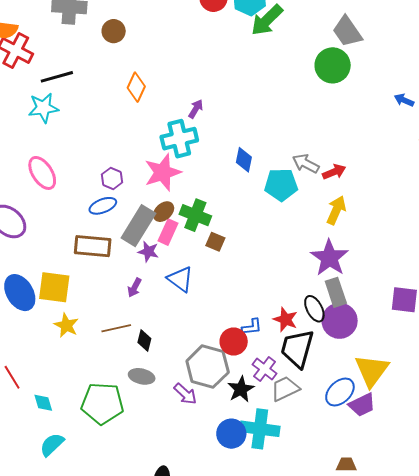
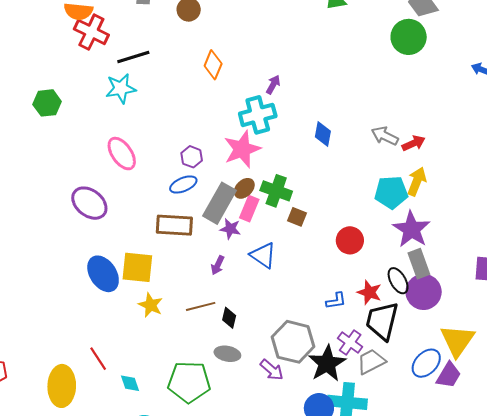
cyan pentagon: (281, 185) -> (391, 192), moved
red circle: (234, 341) -> (350, 240), moved
black star: (241, 389) -> (327, 363), size x1.4
purple trapezoid: (362, 405) -> (449, 375), turned -32

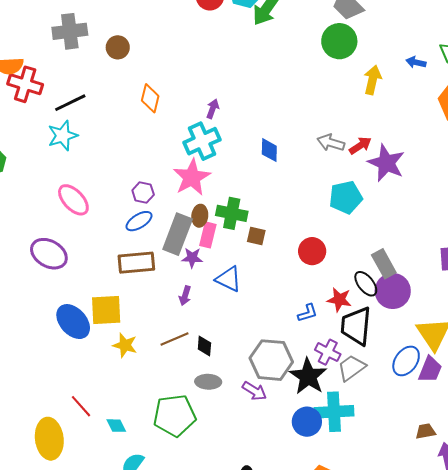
yellow arrow: (417, 181) -> (373, 80), moved
brown ellipse: (244, 188) -> (200, 216), turned -30
purple star: (411, 229) -> (386, 163), moved

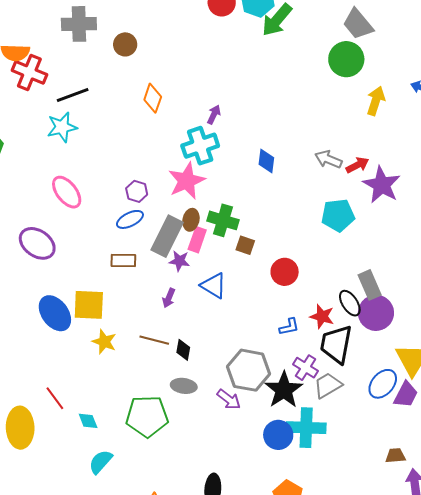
red circle: (312, 251) -> (285, 272), moved
brown rectangle: (136, 263) -> (123, 261), size x0.7
brown line: (175, 339) -> (154, 340), turned 32

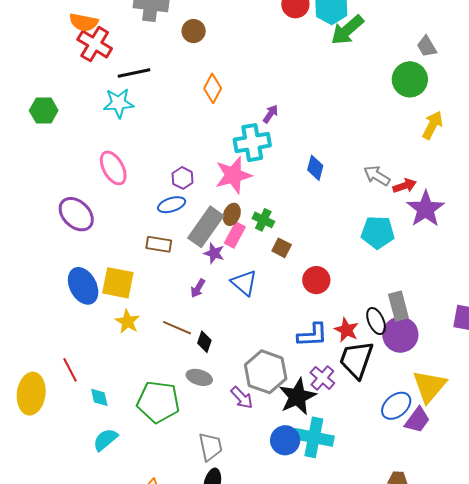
gray trapezoid: (358, 24) -> (427, 46), size x0.7
green cross: (223, 220) -> (263, 220), size x0.7
blue L-shape: (289, 327) -> (312, 335), size x1.5
gray trapezoid: (328, 385) -> (210, 447), moved, turned 100

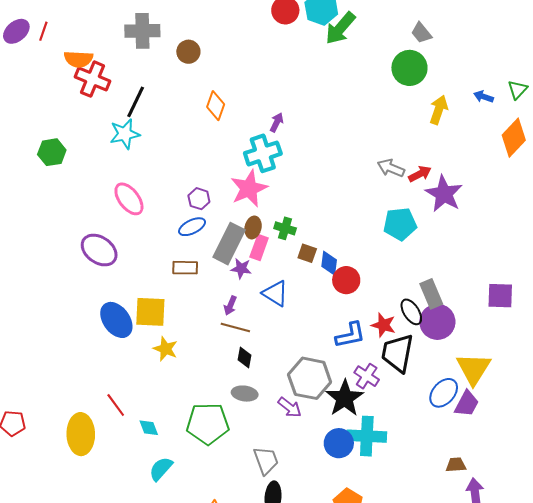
black line: (134, 73) -> (136, 102), turned -44
blue diamond: (315, 168) -> (329, 263), moved
brown line: (177, 328) -> (235, 328), moved

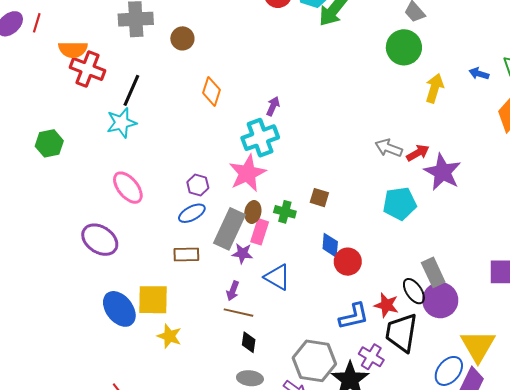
brown square: (307, 253) -> (319, 198), moved

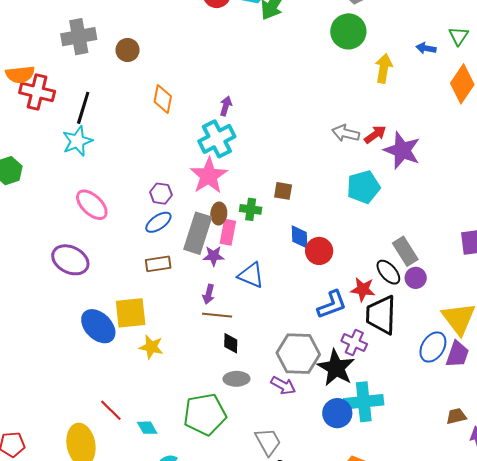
purple circle: (440, 300) -> (416, 278), size x0.6

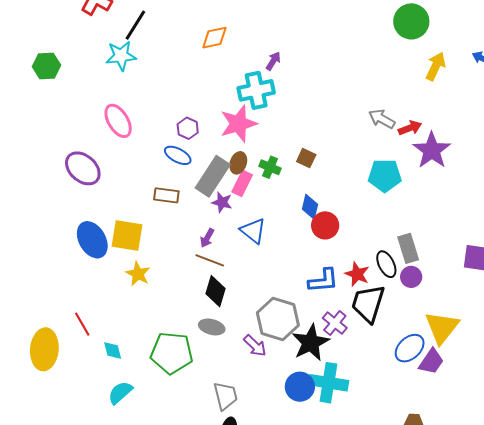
orange diamond: (163, 99) -> (214, 38), turned 52
blue ellipse: (158, 222) -> (178, 155), turned 48
black diamond: (231, 343) -> (216, 291), size x1.4

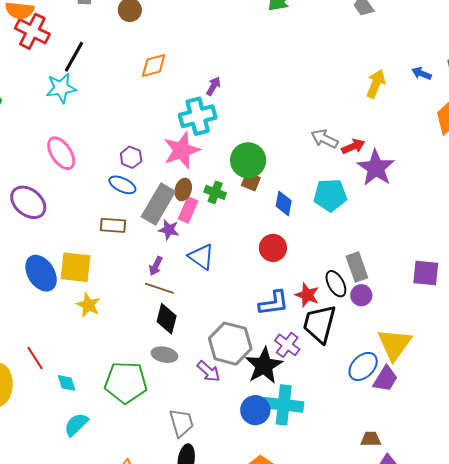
green circle: (411, 21) -> (248, 160), moved
blue diamond: (310, 207) -> (284, 203), moved

